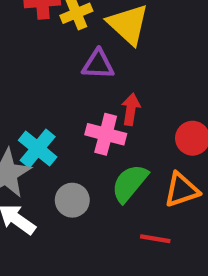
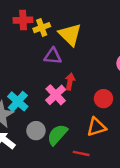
pink cross: (106, 134) -> (56, 95), turned 30
green semicircle: (130, 183) -> (57, 135), moved

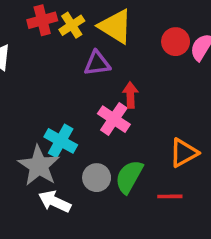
red circle: (103, 99) -> (176, 42), moved

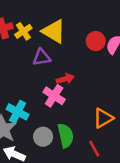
red arrow: (130, 95) -> (65, 79), turned 77
green semicircle: (129, 177) -> (66, 136), turned 140
red line: (170, 196) -> (94, 149), turned 63

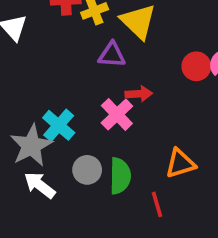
red circle: (96, 41) -> (196, 66), moved

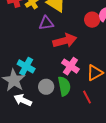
red arrow: (139, 94) -> (65, 41), size x1.6
pink cross: (117, 115) -> (70, 66), moved

